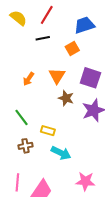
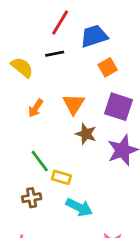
yellow semicircle: (18, 18) -> (22, 67), moved
blue trapezoid: (84, 25) -> (94, 36), moved
orange square: (72, 48) -> (108, 67), moved
green line: (21, 117) -> (40, 161), moved

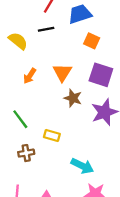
orange square: (108, 67) -> (92, 41), turned -35
green line: (40, 161) -> (20, 119), moved
cyan arrow: (79, 207) -> (82, 166), moved

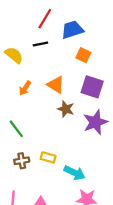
orange triangle: (62, 72) -> (56, 85), turned -30
yellow rectangle: (52, 136) -> (48, 157), moved

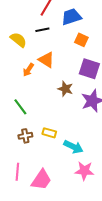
orange triangle: (56, 85) -> (46, 60), moved

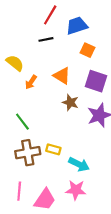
yellow semicircle: (18, 40) -> (15, 63), moved
orange triangle: (46, 60) -> (62, 76), moved
brown cross: (25, 136) -> (28, 153), size x1.6
pink star: (84, 171) -> (76, 190), moved

